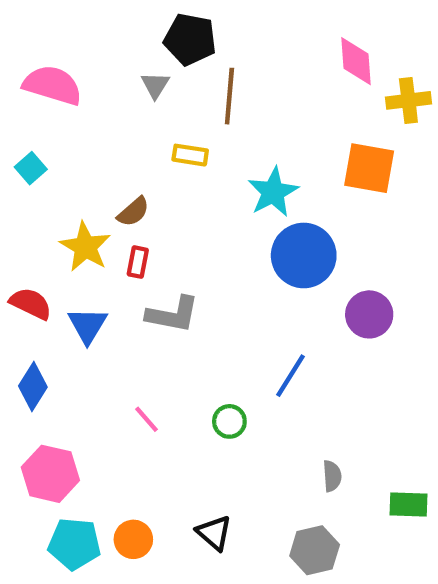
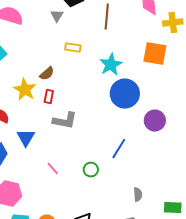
brown line: (229, 96) -> (107, 17), moved
blue triangle: (88, 325) -> (26, 138), moved

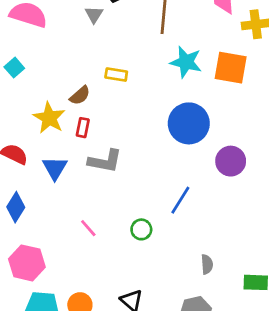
yellow rectangle: (73, 48) -> (116, 75), moved
cyan star: (111, 65) -> (186, 62), moved, turned -30
blue triangle: (26, 138) -> (55, 168), moved

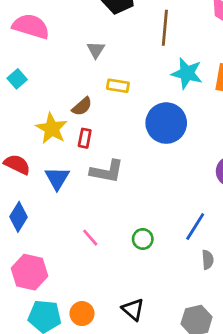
gray triangle: (94, 15) -> (96, 50), moved
blue circle: (189, 123) -> (166, 123), moved
blue line: (180, 200) -> (195, 227), moved
gray semicircle: (207, 264) -> (208, 260), moved

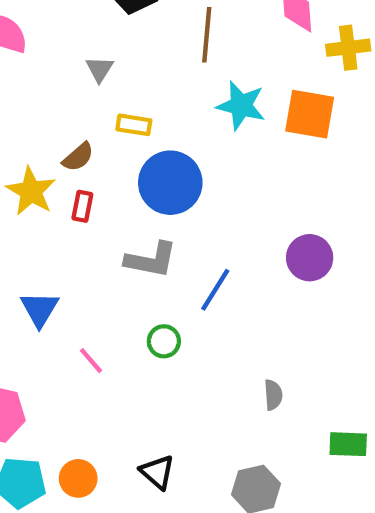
blue circle: (166, 123) -> (170, 183), moved
gray L-shape: (107, 171) -> (151, 260), moved
blue triangle: (57, 178) -> (40, 309), moved
blue line: (195, 227) -> (215, 290), moved
green circle: (143, 239) -> (164, 341), moved

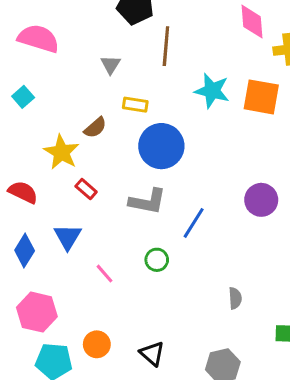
brown line: (207, 35) -> (166, 46), moved
red rectangle: (82, 206) -> (86, 189), moved, turned -60
orange circle: (78, 478) -> (97, 344), moved

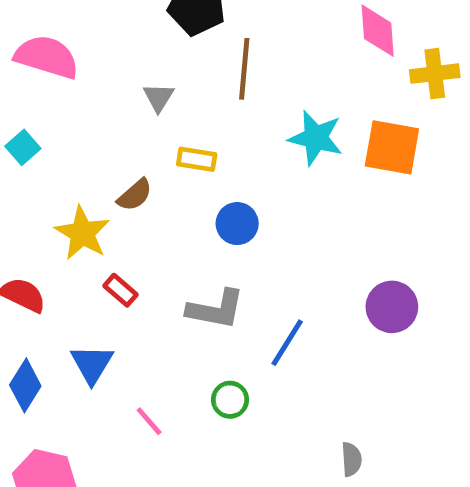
blue circle: (161, 146) -> (237, 224), size x0.6

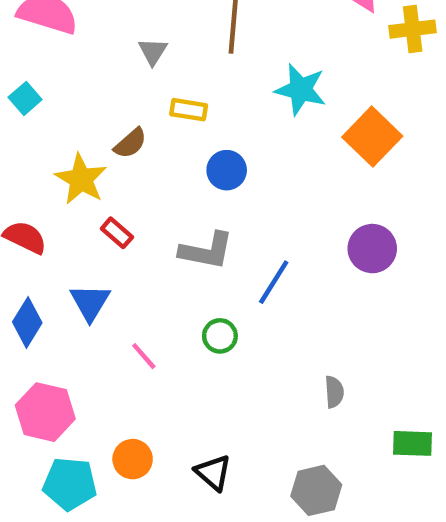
orange square: (392, 147) -> (372, 137), moved, turned 34

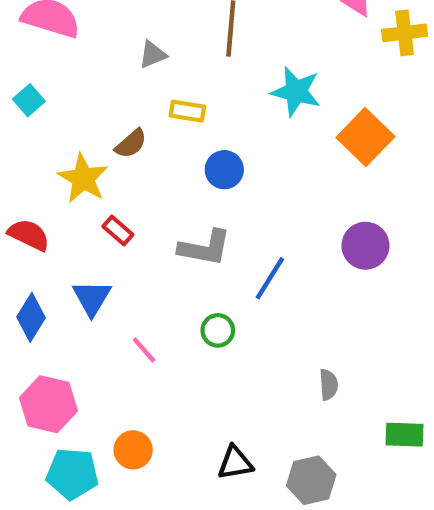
gray triangle: (153, 51) -> (153, 55), turned 36
black triangle: (213, 473) -> (235, 463), moved, turned -51

